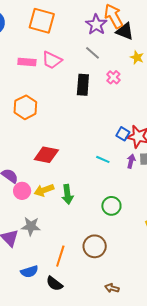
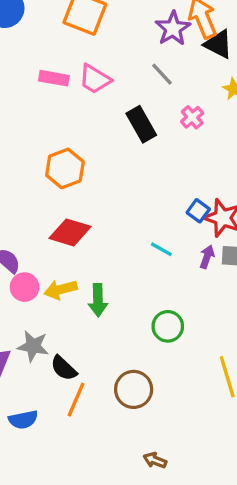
black rectangle: (83, 85) -> (141, 124), turned -40
orange hexagon: (25, 107) -> (65, 168), moved
black semicircle: (54, 284) -> (64, 368), moved

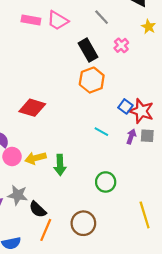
orange hexagon: (65, 168) -> (92, 80), moved
red diamond: (70, 232) -> (32, 108), moved

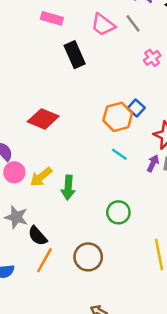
pink trapezoid: (58, 21) -> (103, 25), moved
black rectangle: (88, 50) -> (75, 55), moved
orange hexagon: (92, 80) -> (118, 117), moved
blue square: (125, 106) -> (136, 108), moved
yellow arrow: (36, 158) -> (41, 177), turned -30

